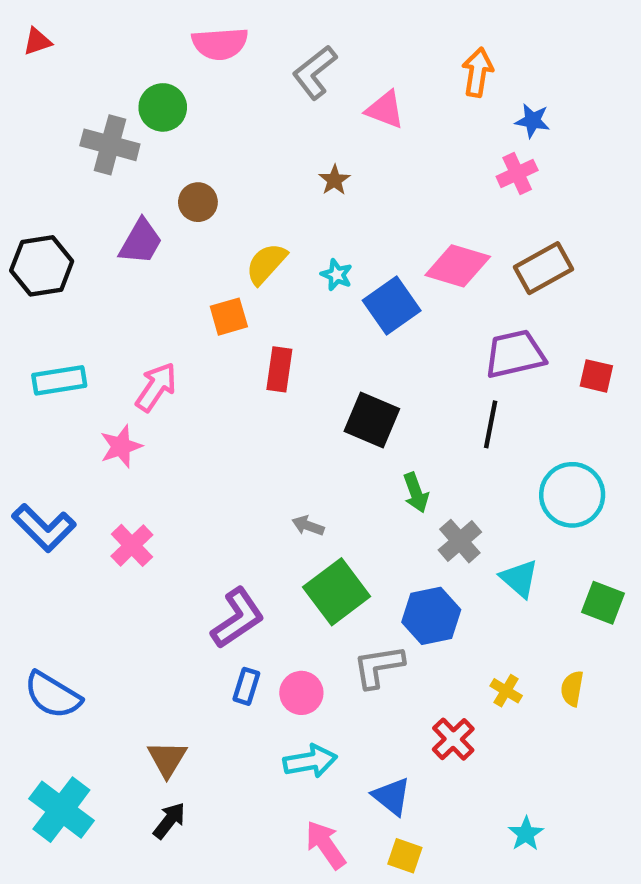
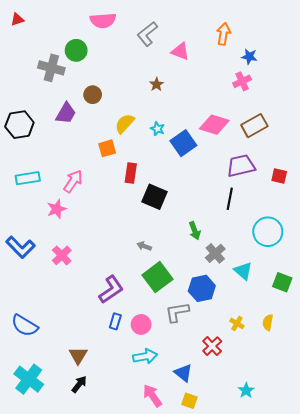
black square: (372, 420) -> (154, 197), moved

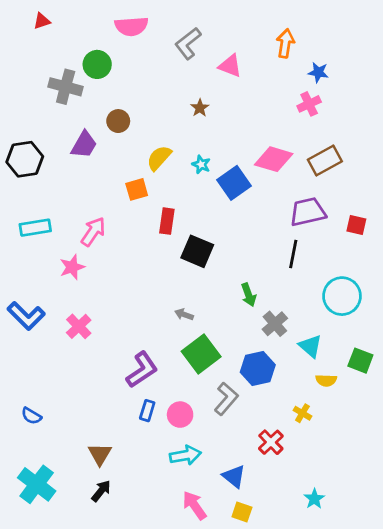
red triangle: (17, 19) -> (42, 21), moved
gray L-shape: (177, 312) -> (226, 399), turned 140
yellow semicircle: (268, 322) -> (326, 380), moved, turned -98
blue semicircle: (25, 326) -> (31, 416), size x0.6

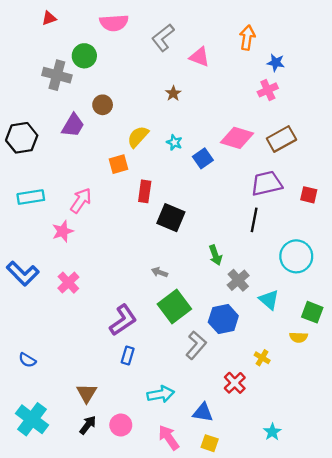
red triangle: (42, 21) -> (49, 18), moved
blue square: (234, 183) -> (203, 158), size x0.7
yellow semicircle: (326, 380) -> (299, 337), moved
pink circle: (180, 415) -> (121, 425), moved
blue triangle: (234, 476) -> (203, 412), turned -30

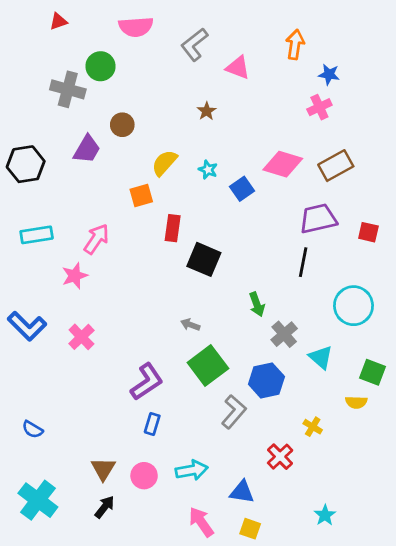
pink circle: (121, 425) -> (144, 476), moved

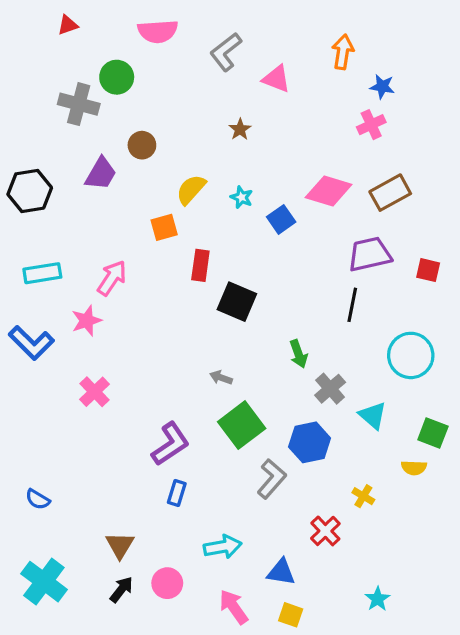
blue L-shape: (27, 326) -> (31, 343), moved
pink circle: (144, 476) -> (167, 583), moved

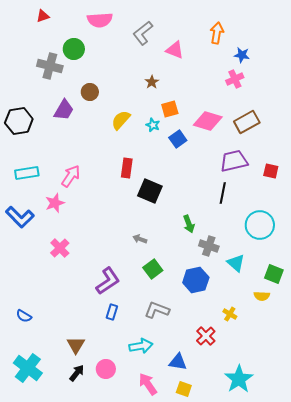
orange square: (164, 227) -> (170, 109), moved
gray cross: (330, 389) -> (209, 246), turned -30
green square: (242, 425) -> (153, 269), size x0.7
gray L-shape: (272, 479) -> (157, 310), moved, turned -110
cyan star: (378, 599) -> (239, 379), size x1.8

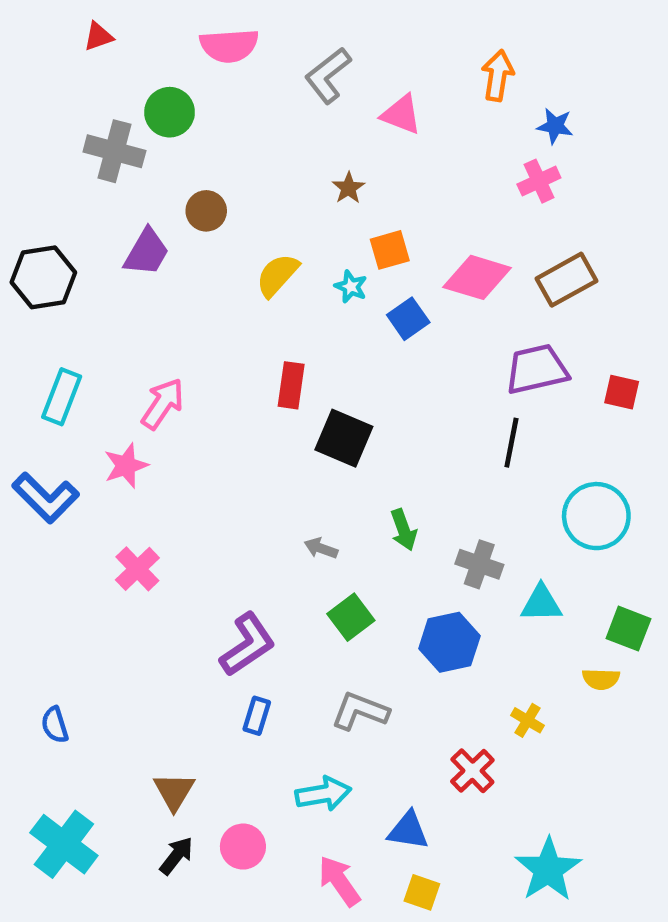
cyan rectangle: (27, 173) -> (62, 397), turned -60
green arrow: (189, 224) -> (404, 530), moved
cyan triangle: (236, 263) -> (541, 603), turned -42
blue semicircle: (24, 316) -> (55, 725), turned 42

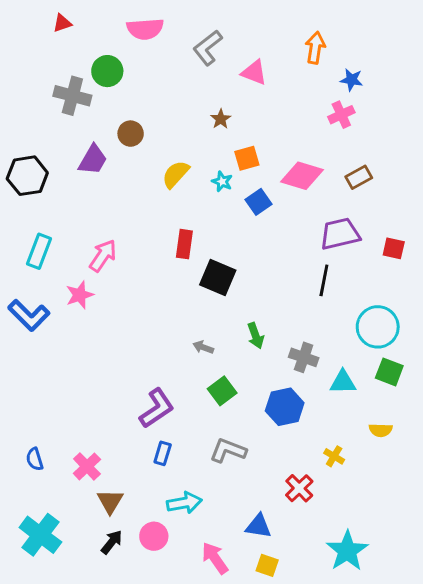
brown rectangle: (567, 280) -> (359, 177), size x0.7
pink cross: (137, 569) -> (87, 466), moved
green square: (628, 629) -> (389, 372), moved
cyan arrow: (323, 794) -> (184, 503), moved

